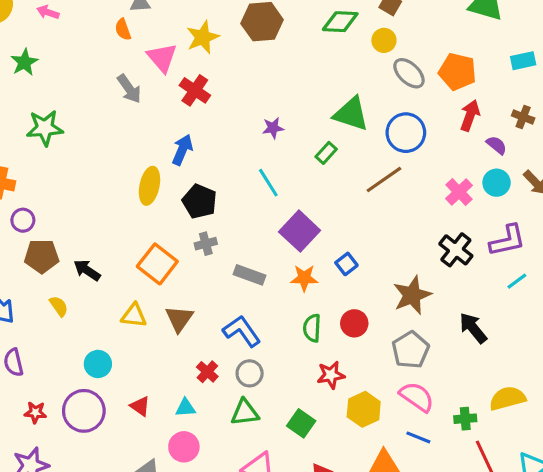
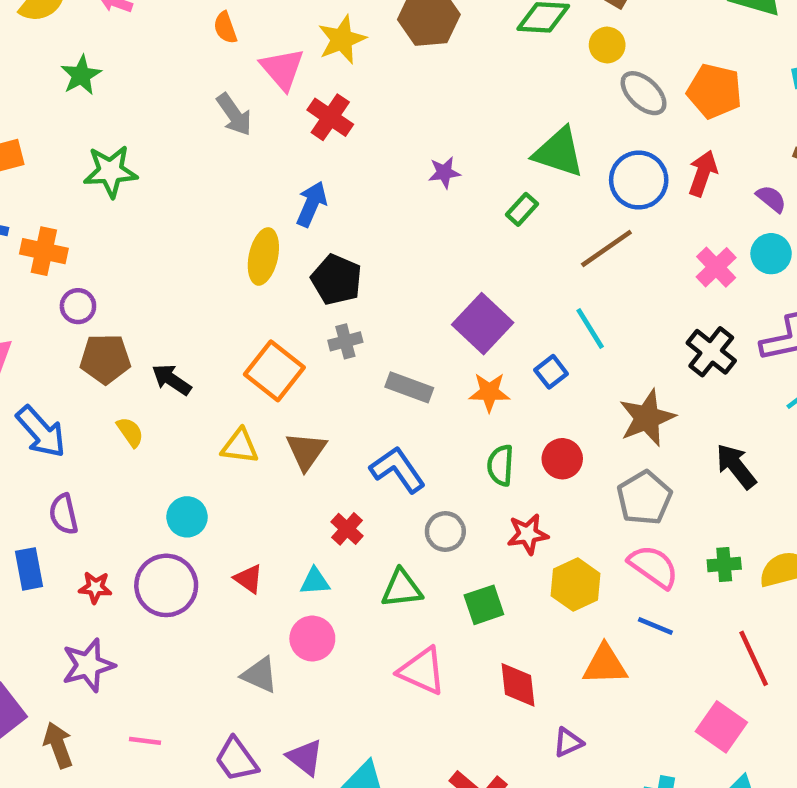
red arrow: (470, 115) -> (703, 173), moved
cyan line: (268, 183) -> (590, 328), moved
gray circle: (250, 373) -> (445, 532), moved
green cross: (465, 419) -> (724, 564), moved
green square: (301, 423) -> (484, 605), turned 36

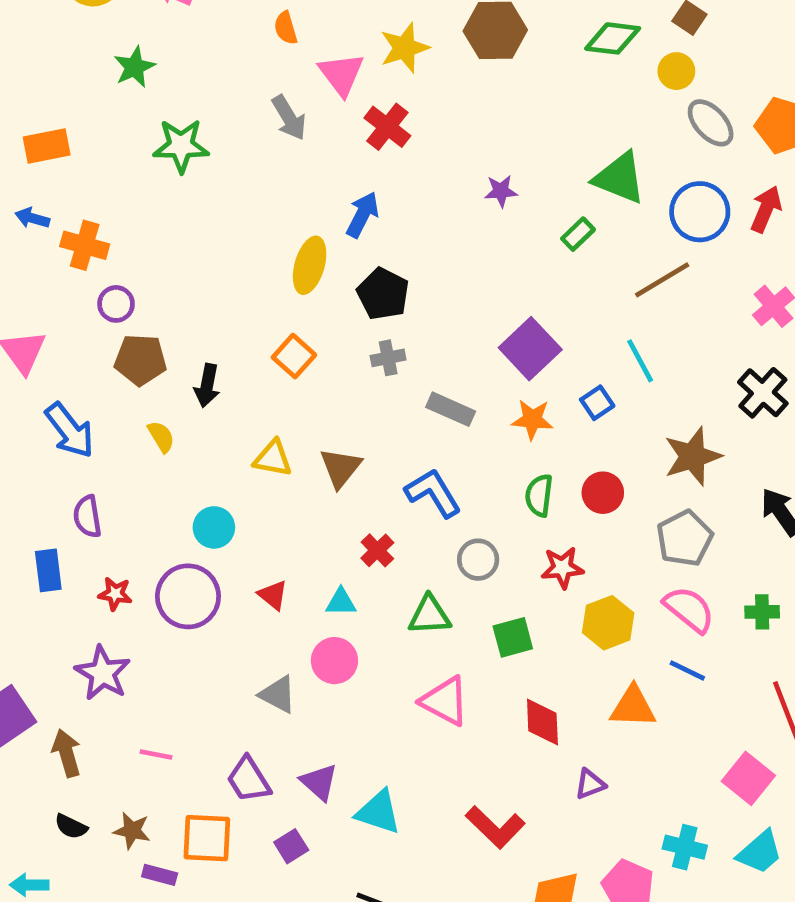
green star: (110, 171) -> (181, 146), moved
orange square: (274, 371) -> (294, 356), moved, size x0.7
black arrow: (171, 380) -> (207, 386), turned -117
purple star: (88, 665) -> (103, 673), turned -30

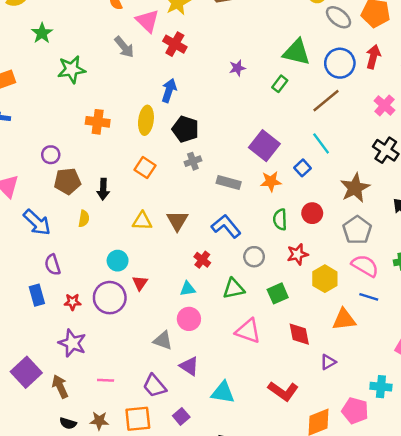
orange cross: (85, 245) -> (98, 122), moved
yellow semicircle: (161, 437) -> (84, 219), turned 49
red triangle: (273, 595) -> (140, 283), moved, turned 35
purple triangle: (319, 782) -> (189, 366), moved

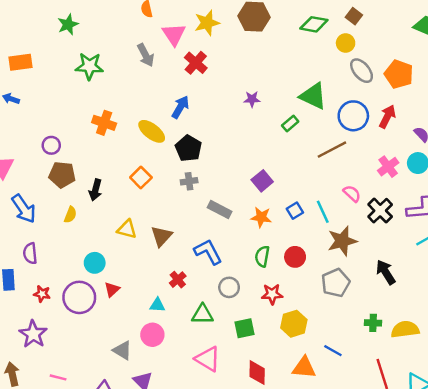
yellow ellipse: (146, 120) -> (152, 131), turned -72
cyan line: (321, 143) -> (323, 212), moved
purple square: (264, 146) -> (262, 181), size x0.7
pink semicircle: (365, 266) -> (352, 194), moved, size x0.7

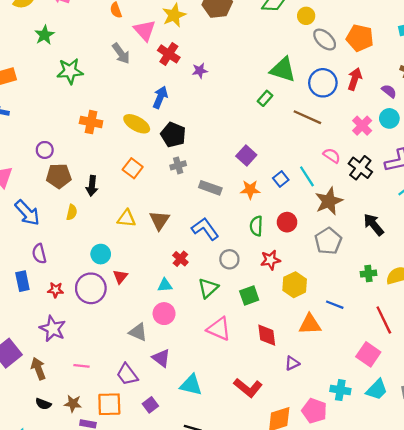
purple star: (252, 99) -> (200, 71), moved
brown line: (332, 150) -> (307, 117), turned 60
green triangle: (202, 314) -> (208, 288), turned -35

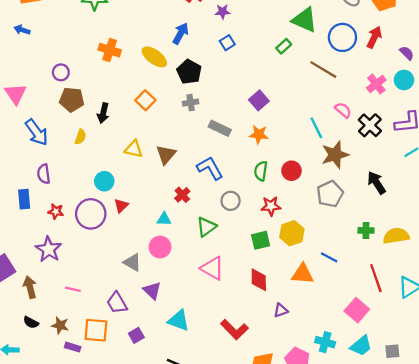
blue square: (281, 179) -> (227, 43), moved
green square: (249, 295) -> (261, 240), moved

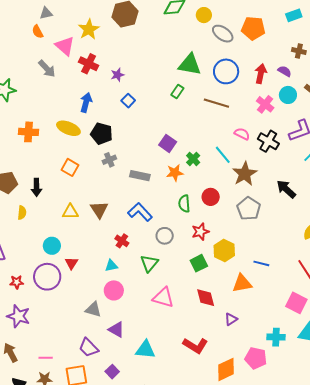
red arrow: (374, 37) -> (261, 74), moved
green cross: (366, 230) -> (193, 159), moved, turned -32
pink line: (73, 289) -> (46, 358), moved

